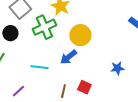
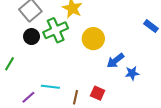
black circle: (10, 33) -> (32, 37), moved
blue arrow: (68, 57) -> (115, 61), moved
cyan line: (39, 67) -> (50, 87), moved

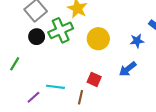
blue arrow: (115, 61) -> (128, 69), moved
blue star: (132, 73) -> (137, 41), moved
red square: (98, 93) -> (94, 79), moved

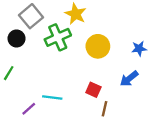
black circle: (37, 37) -> (17, 38), moved
brown line: (81, 97) -> (105, 109), moved

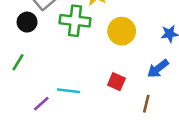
green cross: (58, 37) -> (75, 21), turned 30
brown line: (105, 109) -> (146, 104), moved

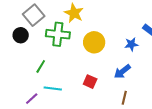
green line: (18, 62) -> (41, 66), moved
brown line: (146, 104) -> (124, 98), moved

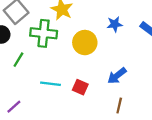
blue star: (131, 44) -> (115, 24), moved
green line: (41, 66) -> (18, 60), moved
cyan line: (53, 89) -> (50, 84), moved

